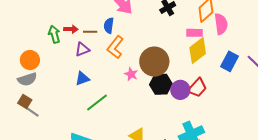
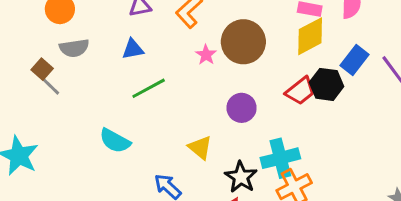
gray semicircle: (27, 79) -> (74, 48), moved
black hexagon: (161, 84) -> (327, 84), moved
purple circle: (180, 90) -> (242, 108), moved

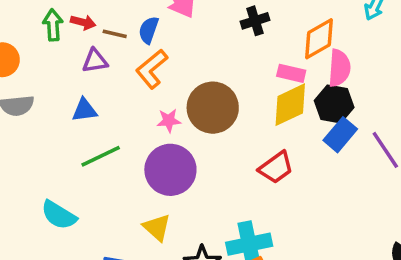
pink star: (206, 55) -> (169, 121), turned 30
black hexagon: (327, 84) -> (334, 104), moved
purple circle: (242, 108) -> (170, 170), moved, size x1.5

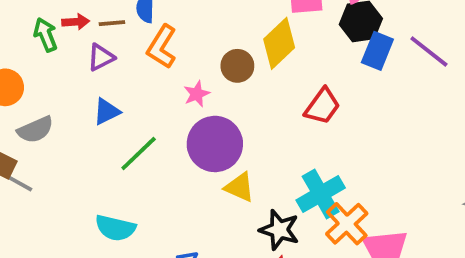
yellow diamond: (290, 105) -> (279, 43), moved
brown circle: (213, 108) -> (237, 66), size x0.6
yellow triangle: (157, 227) -> (240, 187), moved

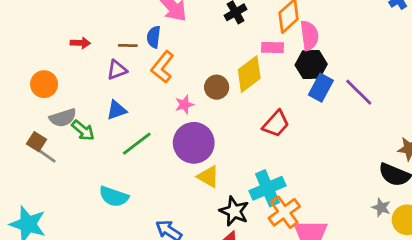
red arrow: (76, 22) -> (80, 43), moved
green arrow: (45, 35) -> (83, 130), moved, turned 145

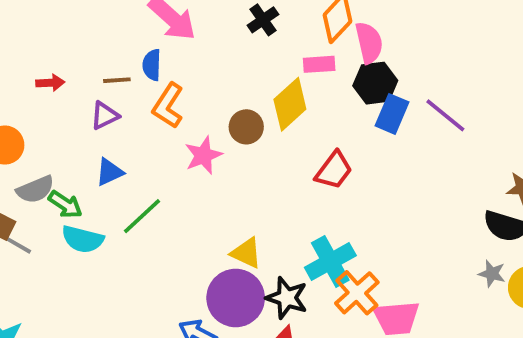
pink star: (184, 105) -> (203, 155), size x1.4
purple circle: (194, 143) -> (236, 298), moved
cyan semicircle: (114, 197) -> (83, 239), moved

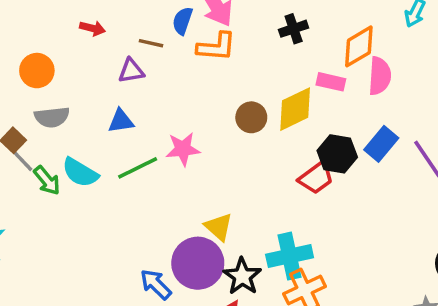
blue semicircle: (152, 65) -> (182, 21), moved
black hexagon: (375, 83) -> (337, 154), moved
orange L-shape: (168, 106) -> (216, 47), moved, turned -135
pink star: (203, 155) -> (183, 149), moved
green arrow: (65, 204) -> (47, 180), moved

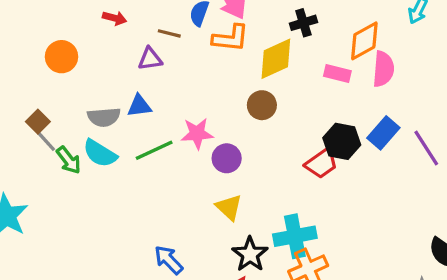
yellow diamond: (295, 109) -> (276, 59), moved
gray semicircle: (52, 117) -> (104, 117), moved
purple circle: (198, 263) -> (227, 158), moved, size x0.6

